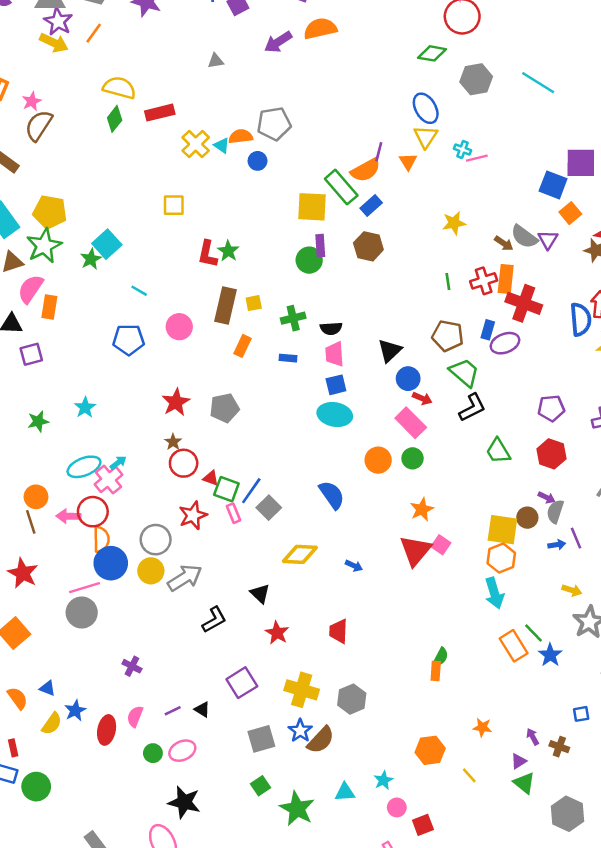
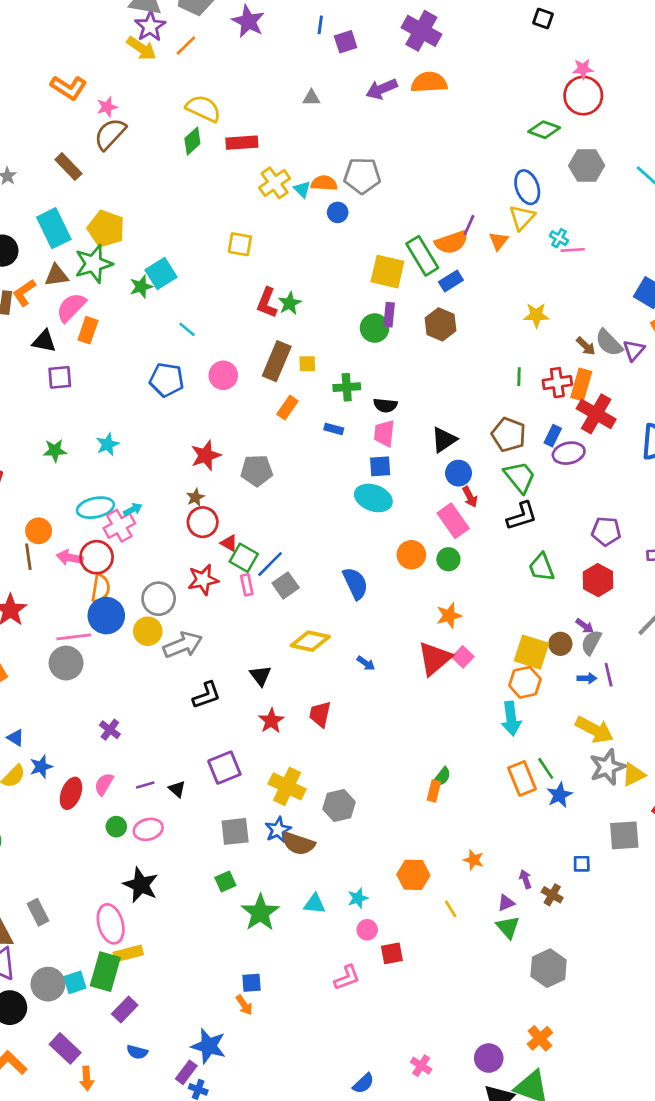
red arrow: (422, 398) -> (470, 497), turned 30
yellow arrow: (572, 590) -> (594, 730), size x1.8
red trapezoid: (339, 631) -> (320, 714), moved
brown semicircle: (321, 740) -> (298, 844), turned 56

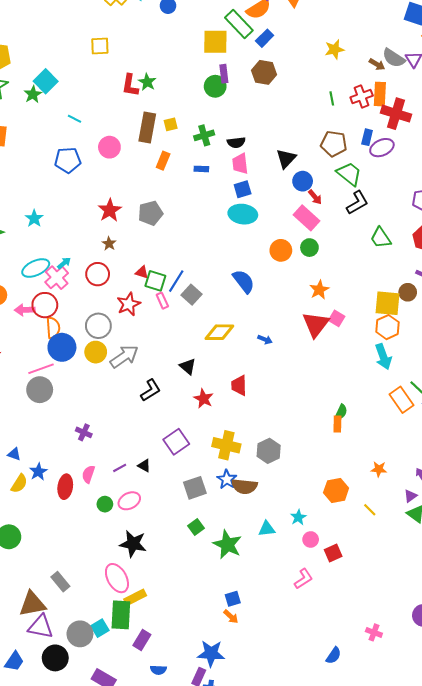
red circle: (203, 522) -> (98, 274), moved

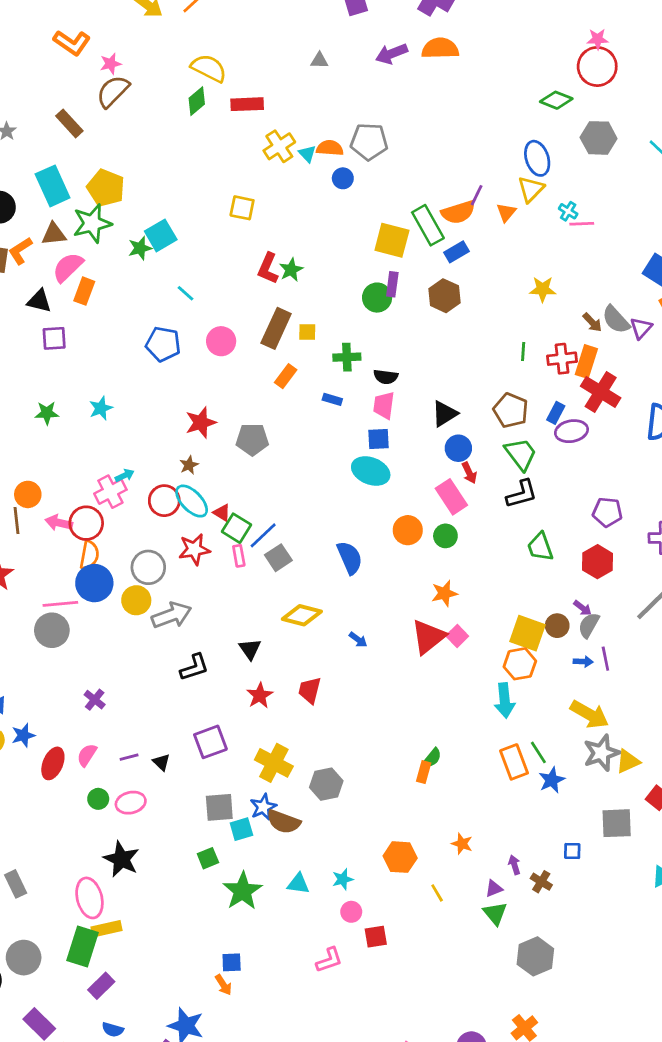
cyan ellipse: (36, 268) -> (192, 501), moved, turned 56
cyan square: (100, 628) -> (241, 829), moved

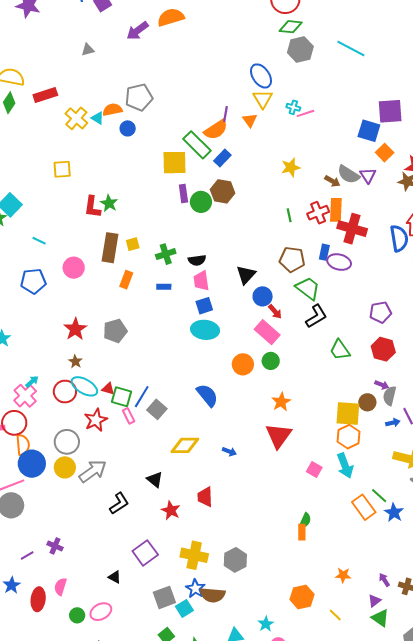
green diamond: (556, 100) -> (291, 27), moved
green circle: (377, 298) -> (201, 202), moved
purple ellipse: (571, 431) -> (339, 262), turned 40
pink square: (457, 636) -> (314, 469), moved
purple line: (129, 757) -> (27, 555), moved

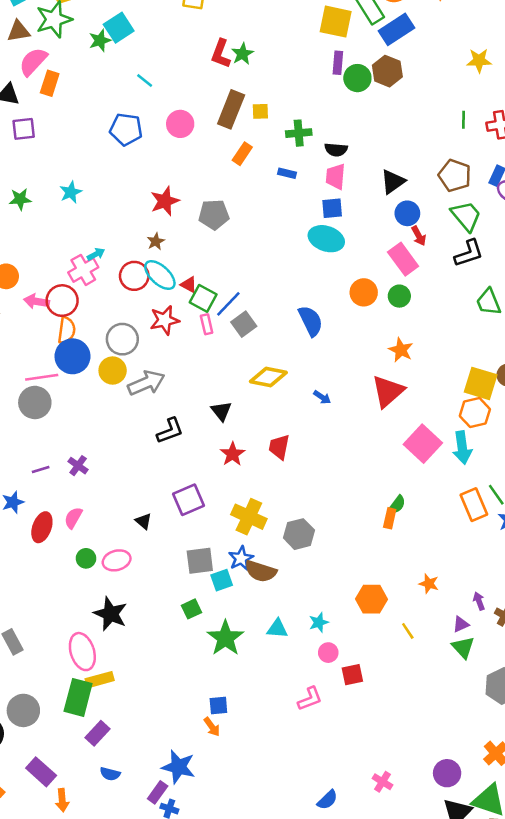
blue rectangle: (222, 158) -> (397, 29), size x1.5
orange star: (281, 402) -> (401, 350), turned -30
pink square: (314, 469) -> (423, 444), size x1.8

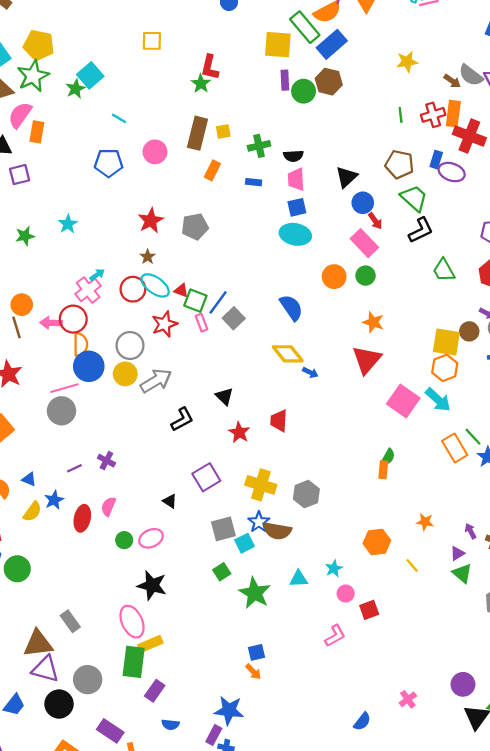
red L-shape: (221, 54) -> (210, 67), moved
yellow diamond: (268, 377) -> (288, 354), moved, turned 48
cyan arrow: (462, 448) -> (438, 400), turned -32
pink cross: (382, 782) -> (408, 699), turned 30

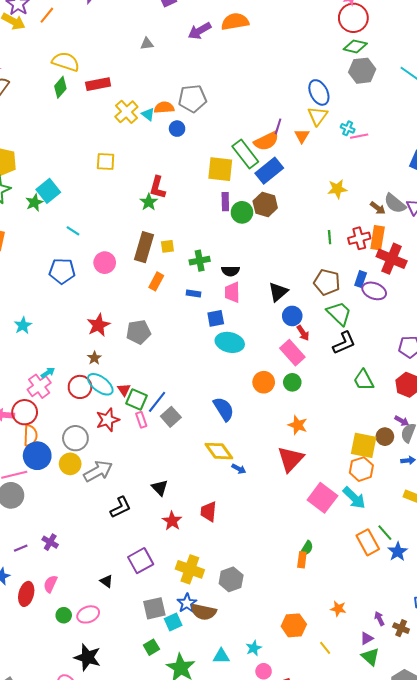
blue square: (297, 207) -> (216, 318), moved
red triangle: (181, 290) -> (124, 390), turned 32

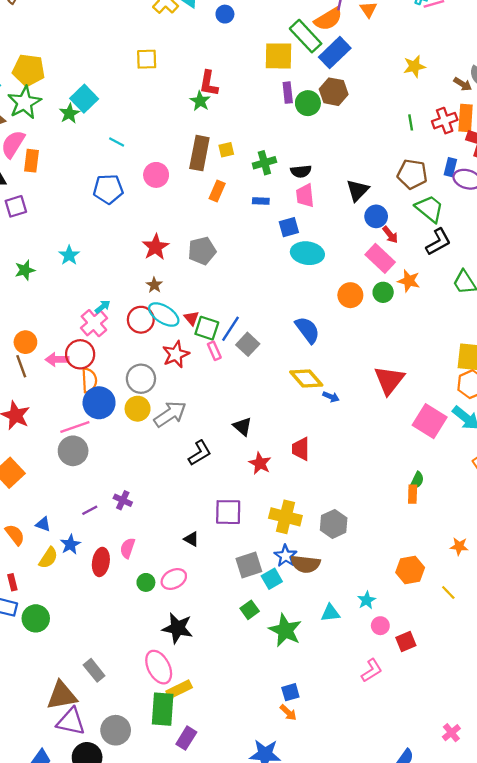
orange star: (298, 425) -> (409, 281), moved
purple square: (141, 561) -> (228, 512), turned 35

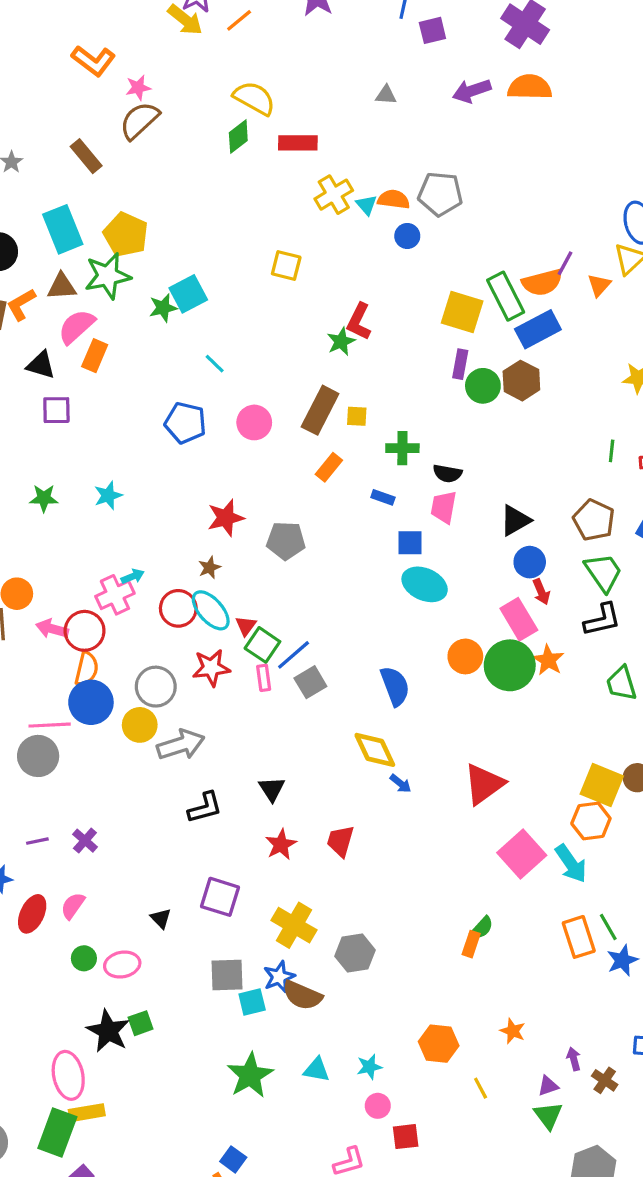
green circle: (383, 292) -> (510, 665), size x1.8
green square: (250, 610) -> (141, 1023), moved
blue square: (290, 692) -> (233, 1159), turned 36

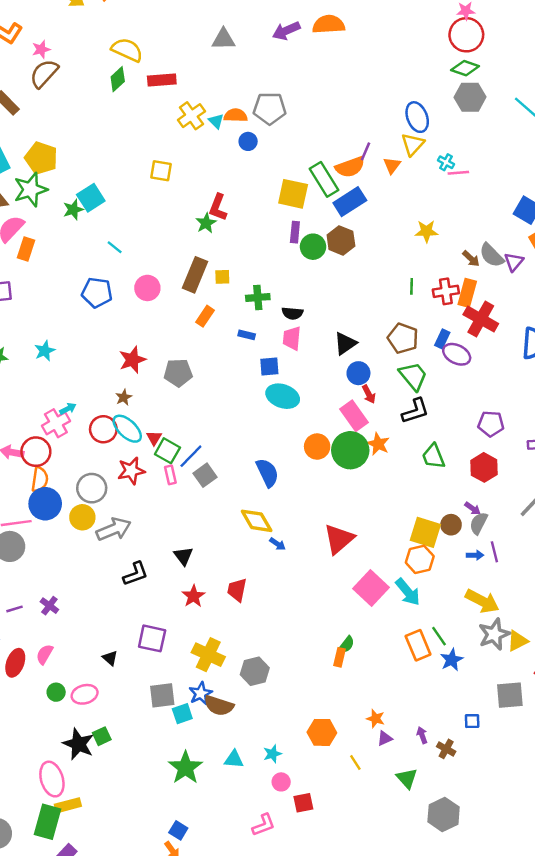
gray triangle: (386, 95) -> (223, 39), size x1.5
purple triangle: (548, 1086) -> (385, 738), moved

